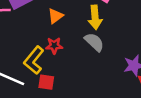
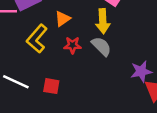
red star: (54, 46) -> (73, 45), moved
yellow L-shape: (34, 60) -> (37, 39), moved

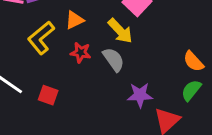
yellow arrow: (103, 21) -> (120, 31), turned -50
purple star: (141, 71) -> (140, 95), moved

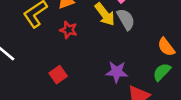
gray semicircle: (114, 59) -> (126, 19), moved
red square: (48, 95) -> (58, 75), moved, turned 30

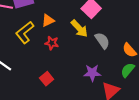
gray semicircle: (126, 19) -> (102, 41), moved

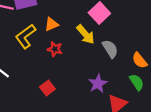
green semicircle: (128, 70) -> (137, 82), turned 105
purple star: (92, 73) -> (98, 84), turned -30

